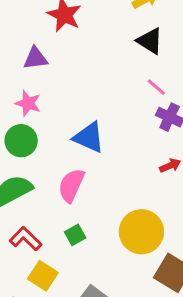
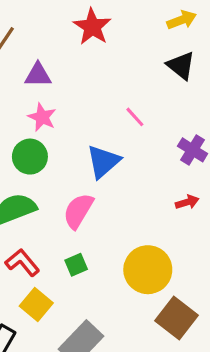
purple triangle: (35, 58) -> (38, 75), moved
pink line: (156, 87) -> (135, 117), moved
blue triangle: (89, 137) -> (103, 162), turned 48

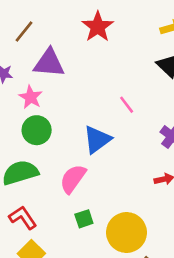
purple triangle: (38, 75) -> (49, 63), size x1.4
pink star: (42, 117) -> (31, 97), moved
green square: (76, 265) -> (84, 219), moved

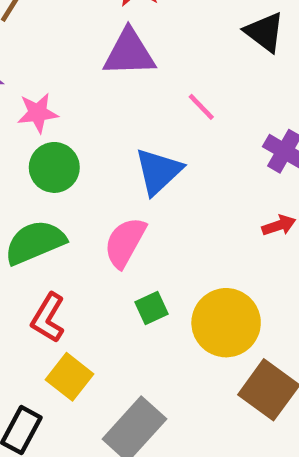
purple triangle: (49, 63) -> (129, 53), moved
pink star: (31, 97) -> (38, 113), turned -30
red L-shape: (23, 218) -> (48, 318), turned -108

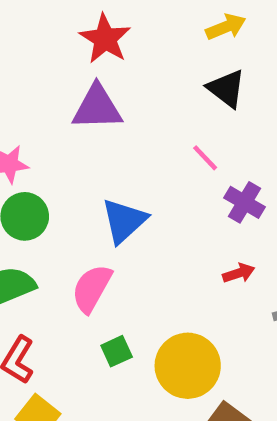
pink line: (201, 107) -> (205, 158), moved

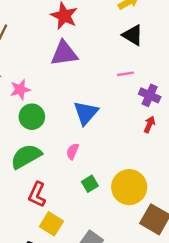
pink line: (205, 158) -> (126, 74), turned -49
red arrow: (239, 273) -> (149, 125), moved, turned -42
pink semicircle: (92, 288) -> (73, 151), size x0.6

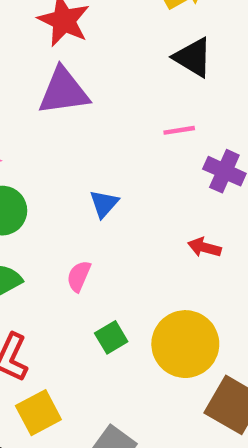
blue triangle: (86, 113) -> (104, 204), size x0.6
red arrow: (149, 125) -> (204, 247), moved, turned -98
yellow square: (51, 224) -> (38, 413), turned 30

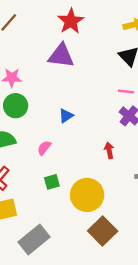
pink line: (179, 130) -> (126, 92), moved
red arrow: (204, 247) -> (109, 150), turned 49

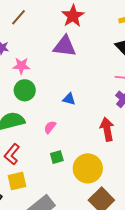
blue triangle: (66, 116) -> (69, 99), turned 48
red arrow: (109, 150) -> (107, 129), size x1.6

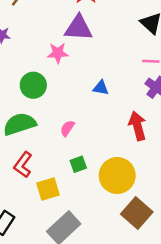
pink star: (21, 66) -> (58, 53), moved
blue triangle: (69, 99) -> (101, 88), moved
yellow square: (17, 181) -> (48, 189), moved

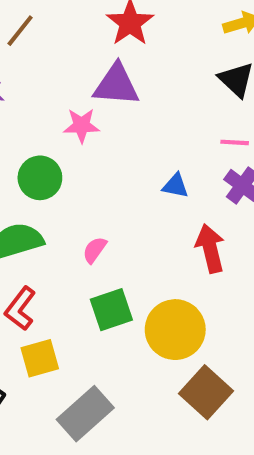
blue triangle: (101, 88) -> (175, 186), moved
green square: (78, 164) -> (111, 310), size x1.5
yellow square: (48, 189) -> (40, 358), moved

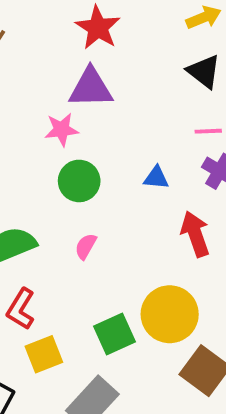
green circle: (40, 178) -> (79, 181), moved
green square: (111, 310) -> (114, 334), moved

